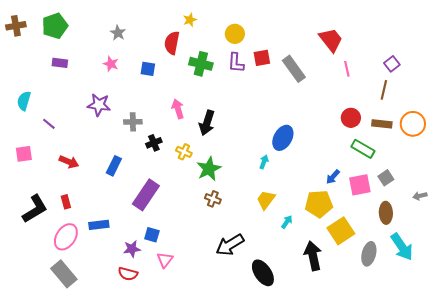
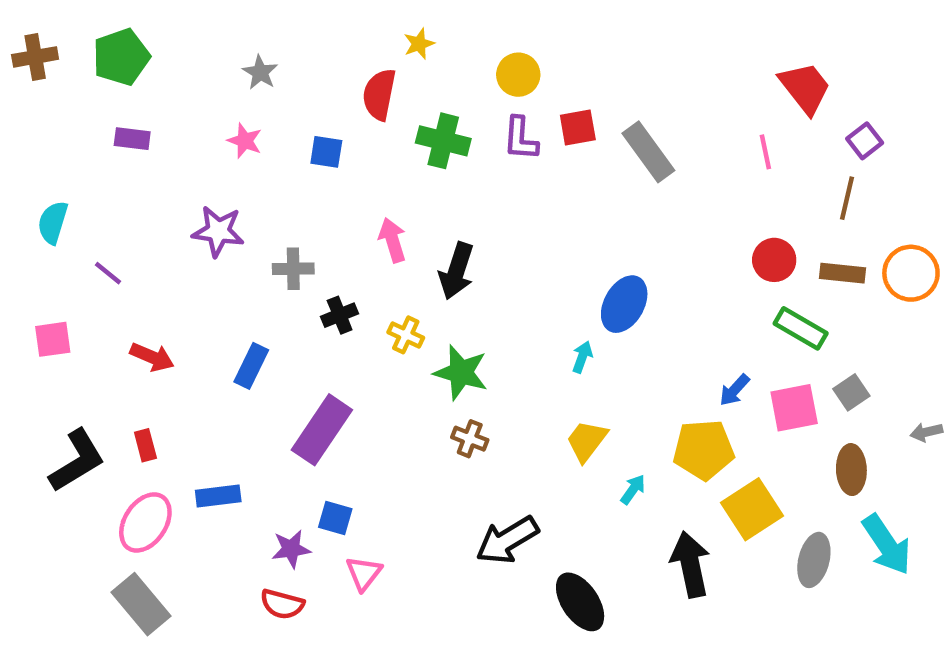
red trapezoid: (331, 40) -> (805, 88), moved
green star: (209, 169) -> (461, 372), turned -30

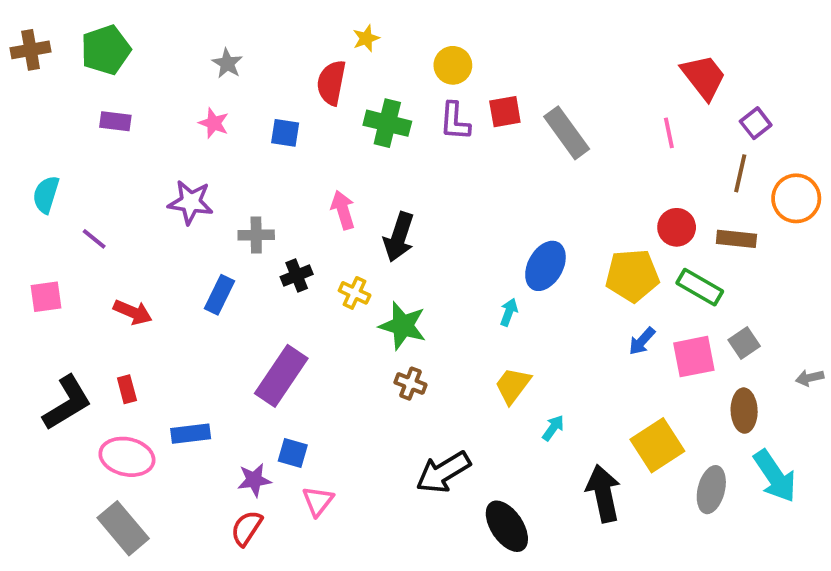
orange circle: (911, 273) -> (796, 198), moved
blue rectangle: (251, 366) -> (220, 295), moved
yellow pentagon: (704, 450) -> (632, 276), moved
pink ellipse: (145, 522) -> (127, 457), turned 69
red semicircle: (282, 604) -> (247, 528), turned 108

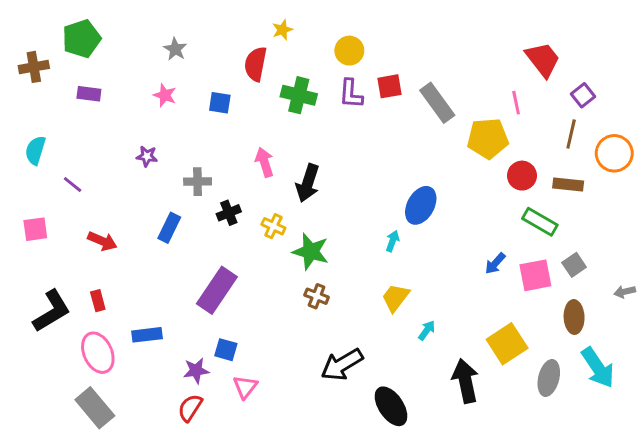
brown cross: (31, 50) -> (34, 67), moved
purple star: (191, 202) -> (147, 156), size x0.6
yellow pentagon: (632, 276) -> (488, 138), moved
pink ellipse: (127, 457) -> (98, 353), turned 54

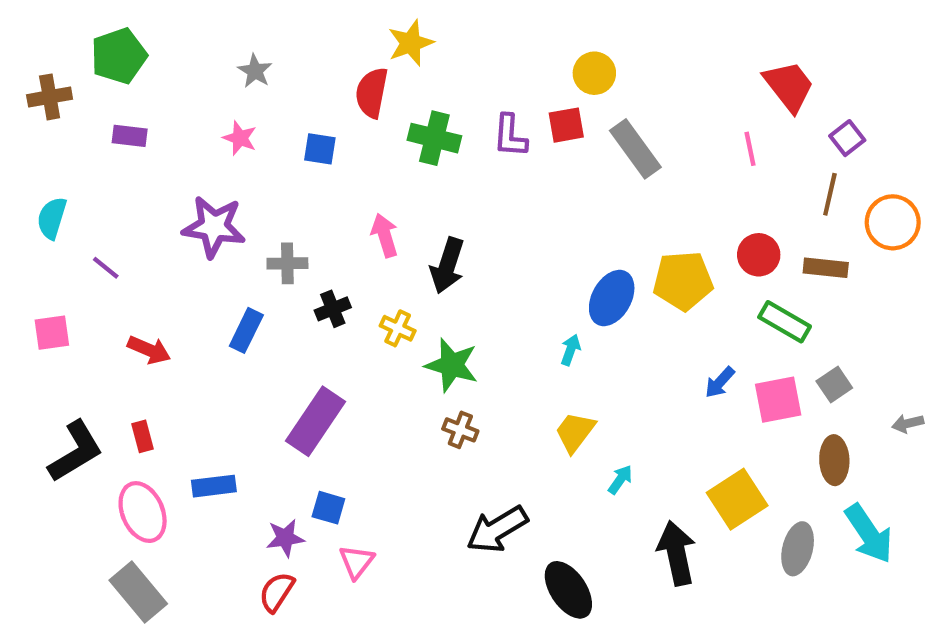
yellow star: (282, 30) -> (411, 43), size x1.5
yellow circle: (349, 51) -> (594, 73), moved
yellow pentagon: (488, 138) -> (683, 281), moved
purple star: (147, 156) -> (214, 227), size x2.0

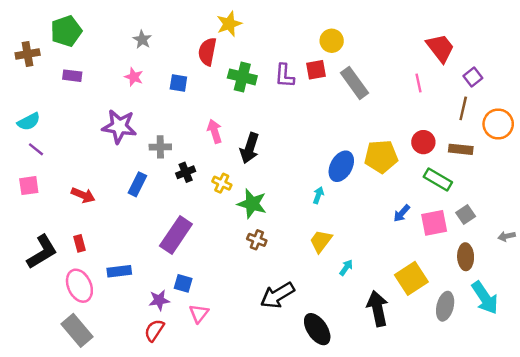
cyan semicircle: (52, 218) -> (29, 122), turned -135
purple line: (106, 268) -> (36, 149), moved

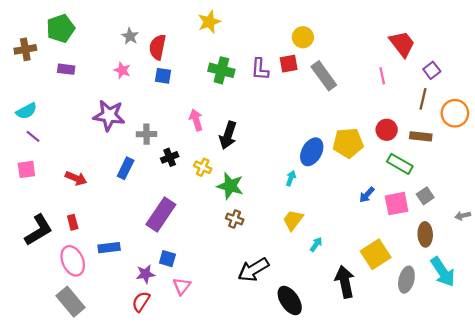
red semicircle: (207, 52) -> (158, 47), moved

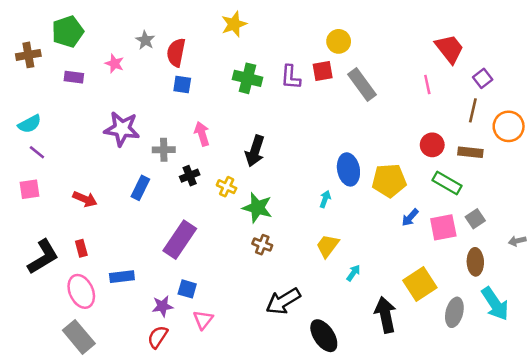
pink star: (122, 70) -> (115, 64), moved
pink arrow: (196, 120) -> (202, 134), moved
yellow pentagon: (348, 143) -> (389, 181), moved
blue ellipse: (312, 152) -> (348, 169), turned -40

